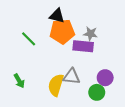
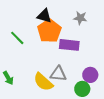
orange pentagon: (62, 32) -> (49, 31), turned -30
gray star: (90, 34) -> (80, 18), moved
yellow semicircle: (56, 85) -> (43, 82), turned -65

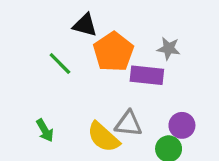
black triangle: (44, 16) -> (85, 25), moved
gray star: (80, 18) -> (169, 48), moved

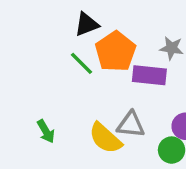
black triangle: (85, 25) -> (87, 24), turned -36
green line: (60, 64) -> (82, 63), moved

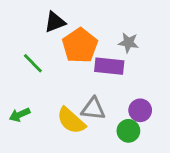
green line: (82, 63) -> (33, 63), moved
green arrow: (46, 131) -> (20, 115), turned 96

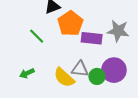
gray star: (128, 43) -> (118, 31), moved, size x1.5
purple circle: (140, 110) -> (114, 70), size x1.5
green circle: (128, 131) -> (97, 76), moved

